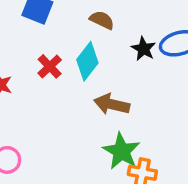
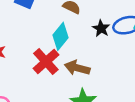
red cross: (50, 66) -> (46, 62), moved, size x1.5

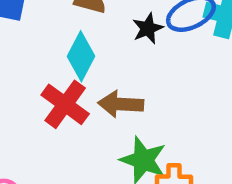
black star: (101, 28) -> (148, 28), turned 30

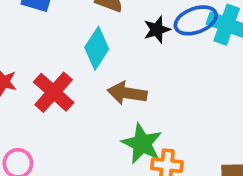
red cross: (65, 104) -> (54, 92), moved

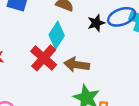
red cross: (54, 92) -> (44, 58), moved

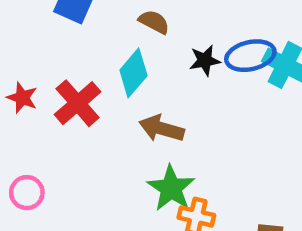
red cross: (44, 58) -> (78, 103), moved

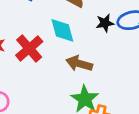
cyan diamond: (133, 73) -> (62, 30), turned -56

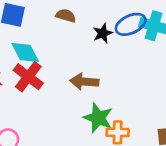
cyan diamond: (62, 30) -> (25, 53), moved

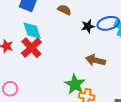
brown arrow: (84, 82) -> (95, 60), moved

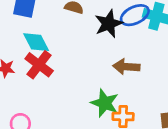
black star: (88, 26) -> (109, 24), size x1.5

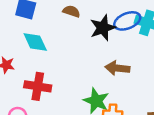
red cross: (39, 65) -> (38, 86), moved, turned -30

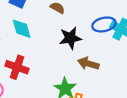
black star: (103, 28) -> (70, 38), moved

